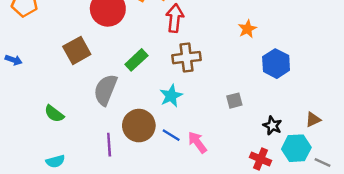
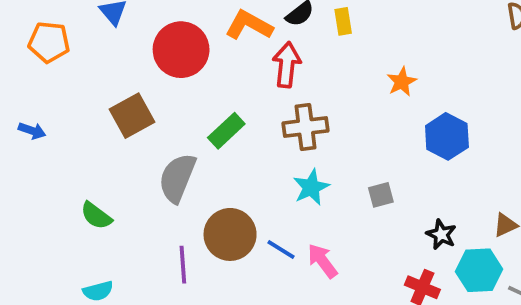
cyan star: (171, 96) -> (311, 187), moved

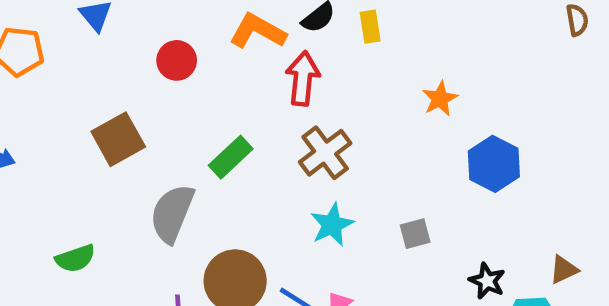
red circle: (181, 50) -> (177, 60), size x0.6
brown cross: (305, 127) -> (325, 153), turned -30
green semicircle: (96, 216) -> (75, 258), turned -56

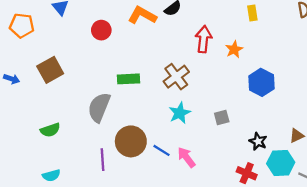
yellow rectangle: (370, 27) -> (252, 13), moved
red arrow: (303, 78) -> (204, 39), moved
brown square: (118, 139) -> (50, 70), moved
green rectangle: (231, 157) -> (129, 79), turned 40

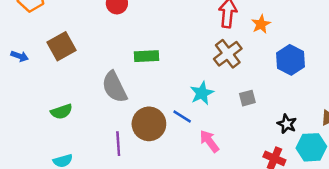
brown cross: (176, 77) -> (228, 54), moved
gray semicircle: (99, 107) -> (114, 87), turned -48
blue line: (161, 150) -> (182, 116), moved

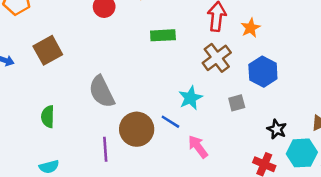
green rectangle: (146, 56) -> (163, 35), moved
blue hexagon: (290, 60) -> (263, 72), moved
green semicircle: (62, 112) -> (48, 117), turned 110

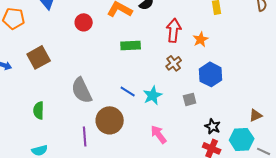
brown cross: (217, 58) -> (174, 63), size x0.7
blue line: (170, 122) -> (128, 91), moved
black star: (277, 129) -> (213, 126), moved

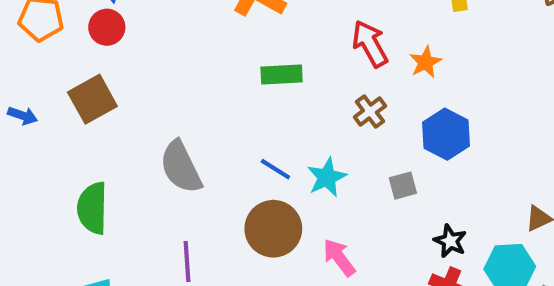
red circle: (84, 22) -> (107, 27), moved
red arrow: (174, 30) -> (370, 44), turned -35
green semicircle: (39, 110) -> (92, 208), size x1.4
brown circle: (110, 120) -> (273, 229), moved

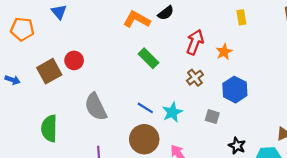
red circle: (107, 27) -> (74, 60), moved
red arrow: (370, 44) -> (195, 42), turned 50
green rectangle: (282, 74) -> (149, 58), turned 48
gray square: (403, 186) -> (212, 117), turned 32

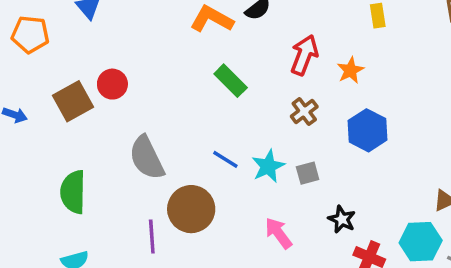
gray square: (212, 117) -> (308, 173), moved, turned -32
brown circle: (144, 139) -> (191, 209), moved
black star: (237, 146) -> (342, 219), moved

